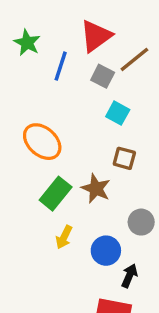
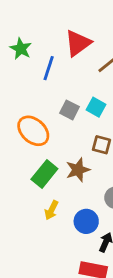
gray square: (103, 76) -> (69, 110), moved
brown star: (96, 189) -> (78, 170), turned 30

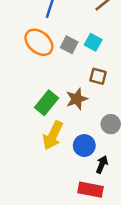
orange ellipse: (33, 131) -> (39, 42), moved
yellow arrow: (51, 210) -> (53, 135), size x1.6

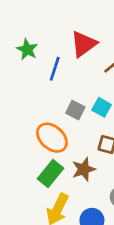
orange ellipse: (39, 42) -> (52, 138), moved

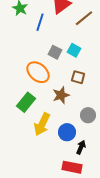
green rectangle: (51, 173) -> (26, 102), moved

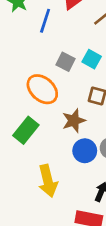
yellow arrow: (42, 124) -> (48, 181), moved, turned -40
blue circle: (67, 132) -> (85, 151), moved

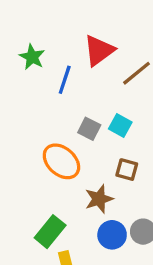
green rectangle: (26, 130) -> (50, 232), moved

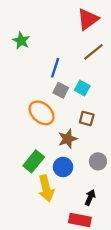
red triangle: (99, 50) -> (88, 19), moved
blue line: (65, 80) -> (55, 68), moved
blue circle: (112, 235) -> (63, 167), moved

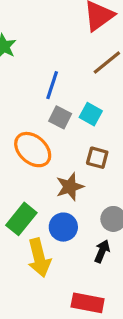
black arrow: (90, 197) -> (102, 251), moved

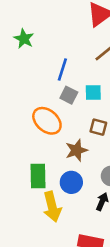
cyan square: (91, 114) -> (93, 93), turned -30
green rectangle: (21, 219) -> (38, 176), turned -40

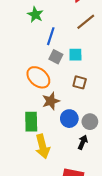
green star: (24, 39) -> (35, 15), moved
brown star: (76, 150) -> (51, 101), moved
blue circle: (71, 182) -> (69, 119), moved

